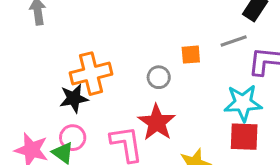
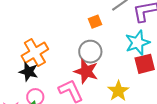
gray circle: (159, 77) -> (90, 52), moved, size x1.5
black star: (74, 98) -> (29, 72), turned -30

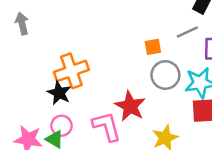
gray circle: (90, 52) -> (165, 75), moved

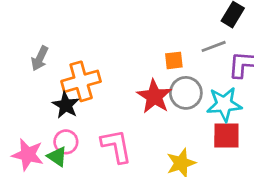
gray arrow: (22, 24) -> (40, 58), moved, turned -145
red star: (130, 106) -> (154, 96), moved

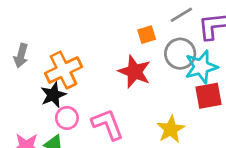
gray circle: (186, 93) -> (180, 54), moved
black star: (66, 105) -> (53, 95), turned 30
pink circle: (66, 142) -> (67, 118), moved

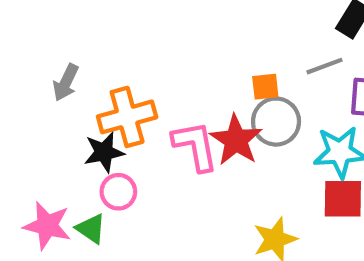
gray circle: (180, 54) -> (276, 122), moved
pink L-shape: (108, 124) -> (195, 146), moved

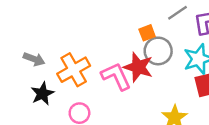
gray arrow: (66, 82) -> (34, 59), turned -80
black star: (104, 152) -> (42, 94), moved

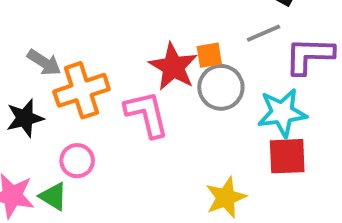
gray arrow: (34, 59) -> (44, 62), moved
red star: (138, 67) -> (173, 67), moved

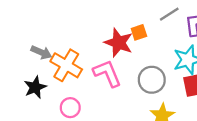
gray circle: (221, 87) -> (152, 80), moved
orange cross: (82, 90) -> (66, 65), turned -32

